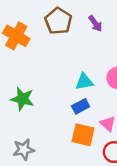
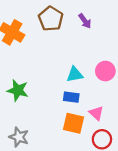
blue rectangle: (81, 106) -> (71, 97), turned 35
gray star: (24, 150) -> (19, 137), turned 30

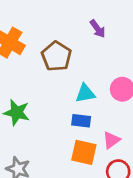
brown pentagon: (51, 19) -> (56, 56), moved
pink triangle: (96, 113) -> (111, 140), turned 42

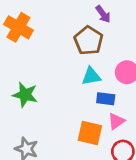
brown pentagon: (56, 56) -> (89, 41), moved
blue rectangle: (81, 121) -> (106, 99), moved

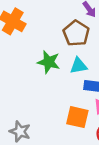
green star: (25, 95) -> (49, 62), moved

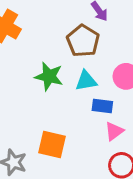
orange square: (77, 117) -> (52, 145), moved

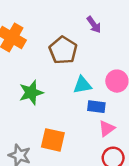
brown pentagon: (83, 41) -> (63, 50), moved
green star: (49, 76) -> (31, 93), moved, turned -30

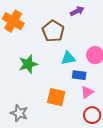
purple arrow: (94, 25) -> (77, 11), turned -80
orange square: (53, 140) -> (56, 97), moved

